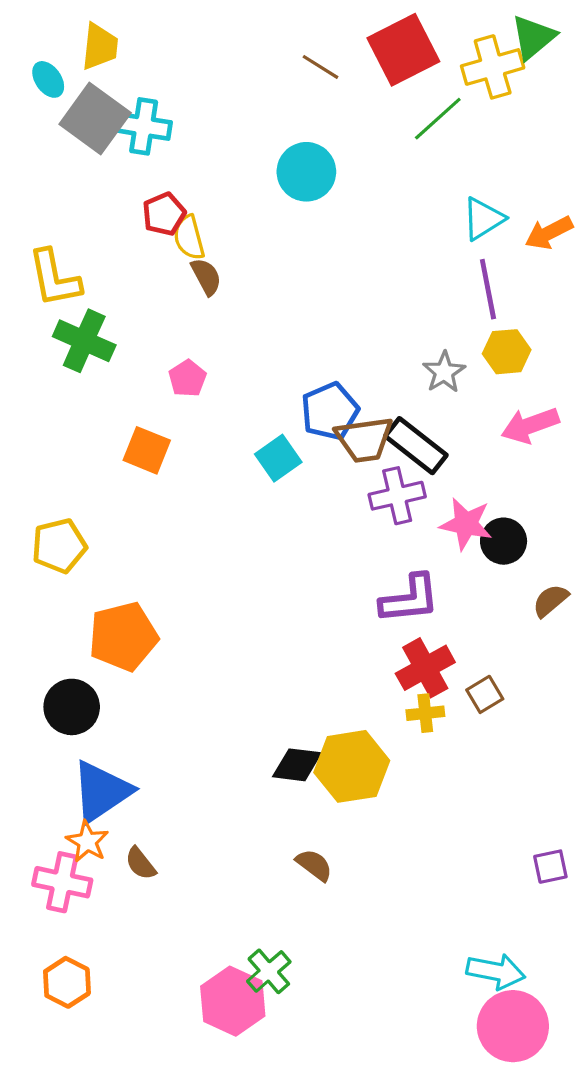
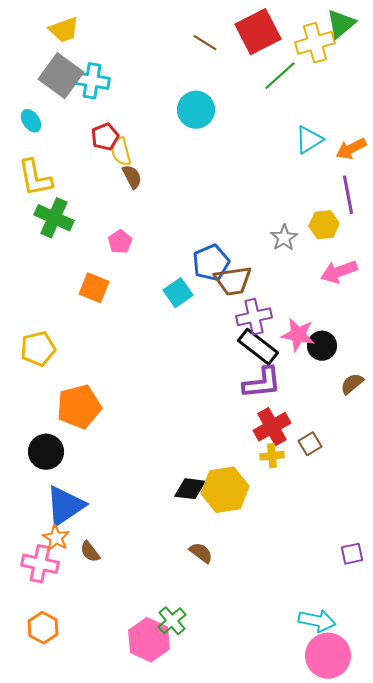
yellow trapezoid: (100, 47) -> (64, 30), turned 64
cyan ellipse: (48, 79) -> (31, 121), moved
purple line: (488, 289) -> (348, 195), moved
black rectangle: (416, 446) -> (258, 347), moved

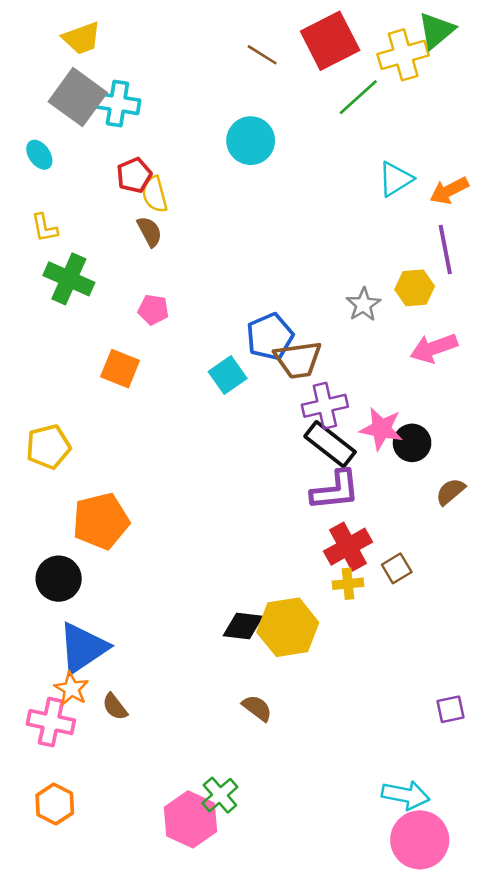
brown semicircle: (132, 177) -> (149, 232), moved
yellow L-shape: (35, 178) -> (44, 228), size x0.6
pink pentagon: (120, 242) -> (153, 310), turned -30

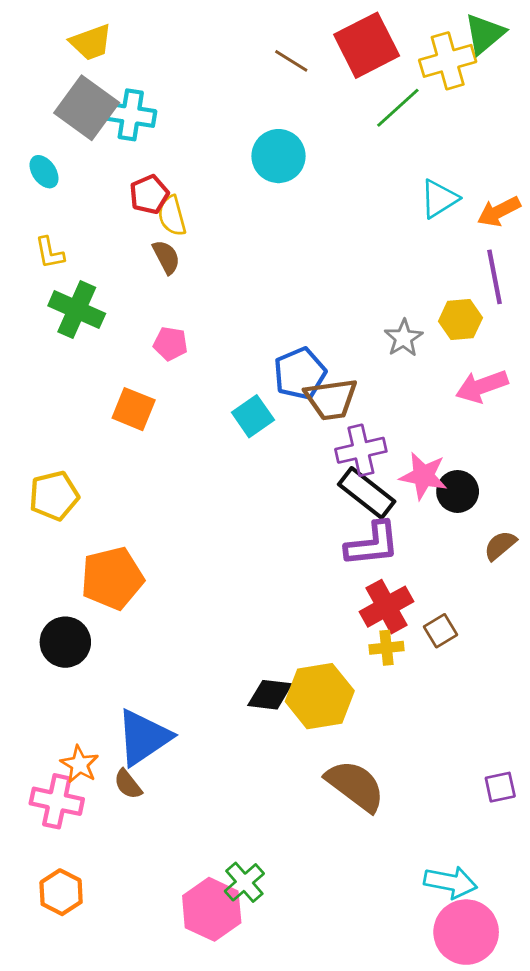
blue triangle: (83, 648) -> (143, 737), moved
brown semicircle: (257, 708) -> (355, 786), moved, size x1.8

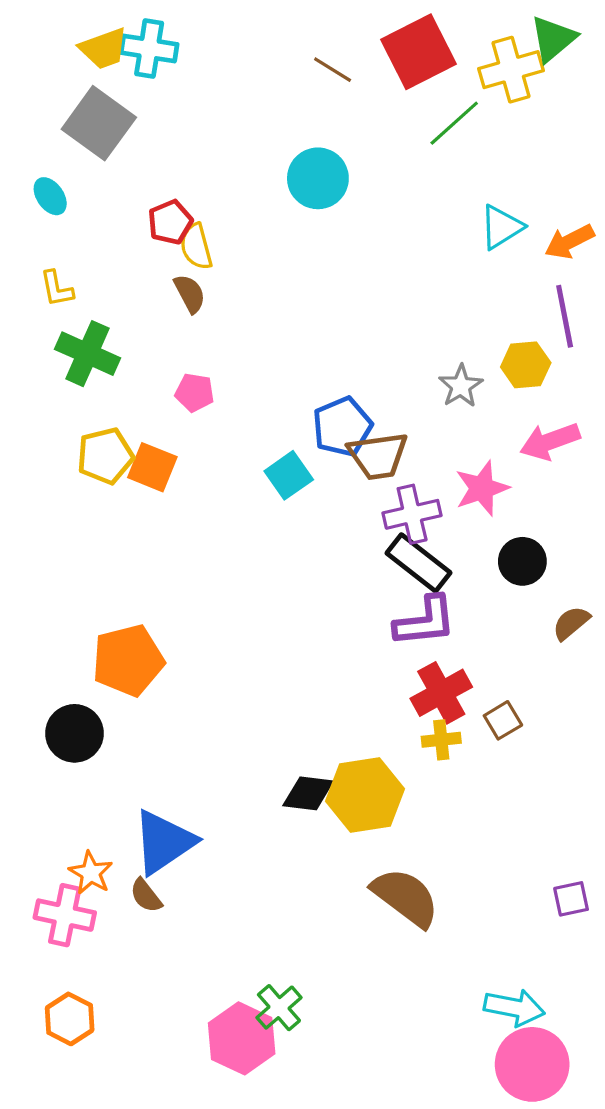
cyan cross: (131, 115) -> (149, 49), moved
pink star: (423, 476) -> (482, 488), moved, turned -30
yellow pentagon: (54, 496) -> (105, 456), moved

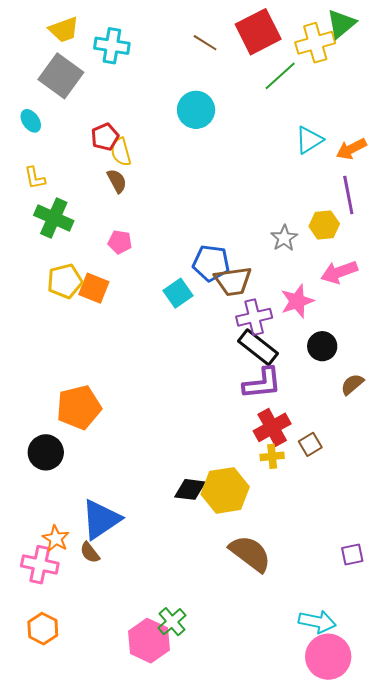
cyan cross: (149, 49) -> (112, 46), moved
blue pentagon: (342, 427) -> (211, 263), turned 30

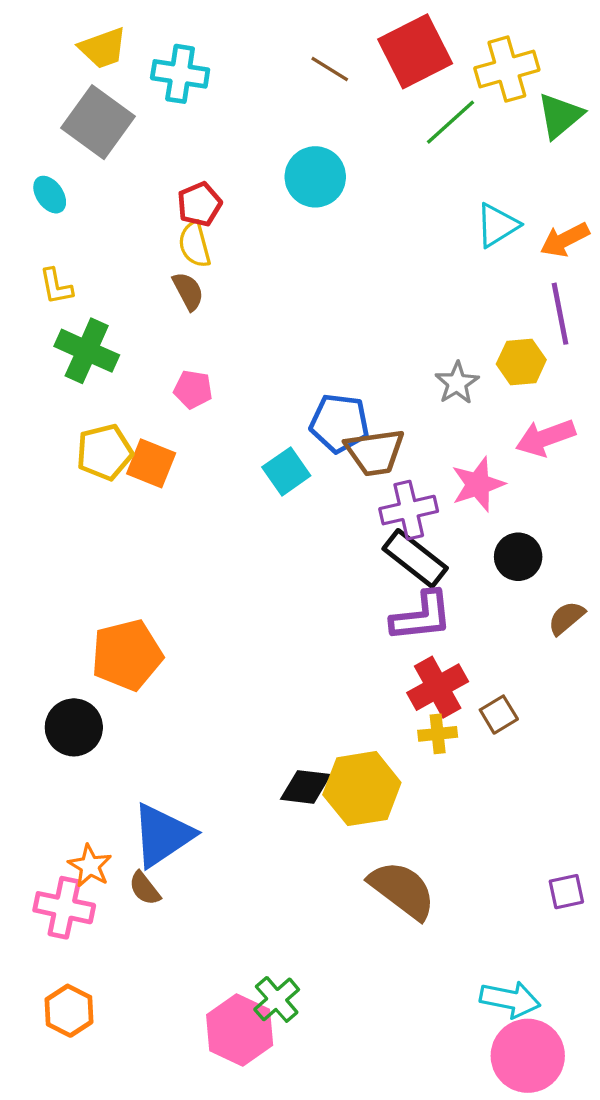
green triangle: (341, 24) -> (560, 116), moved
red pentagon: (105, 137) -> (199, 204), moved

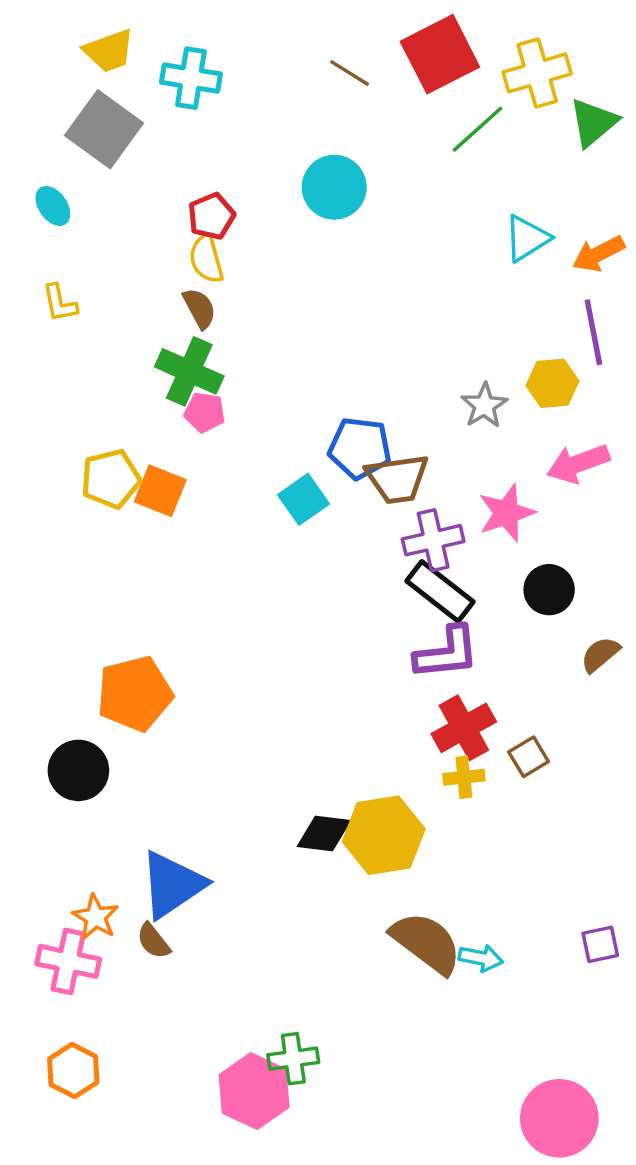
green cross: (87, 351) -> (189, 371), moved
green cross: (277, 999) -> (293, 1059), turned 33
cyan arrow: (510, 999) -> (481, 958), moved, size x0.7

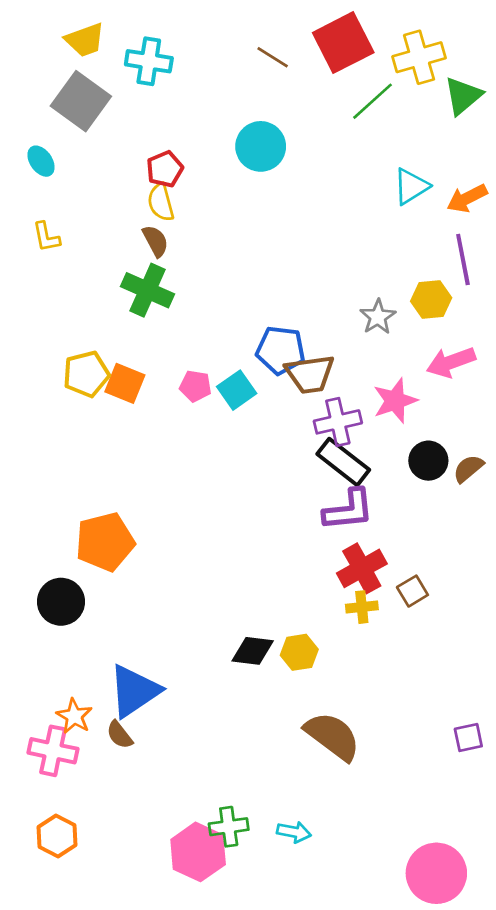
pink pentagon: (205, 412) -> (195, 386), moved
brown semicircle: (600, 654) -> (468, 469), moved
yellow hexagon: (384, 835) -> (299, 652), size x0.6
cyan arrow: (481, 958) -> (294, 832), moved

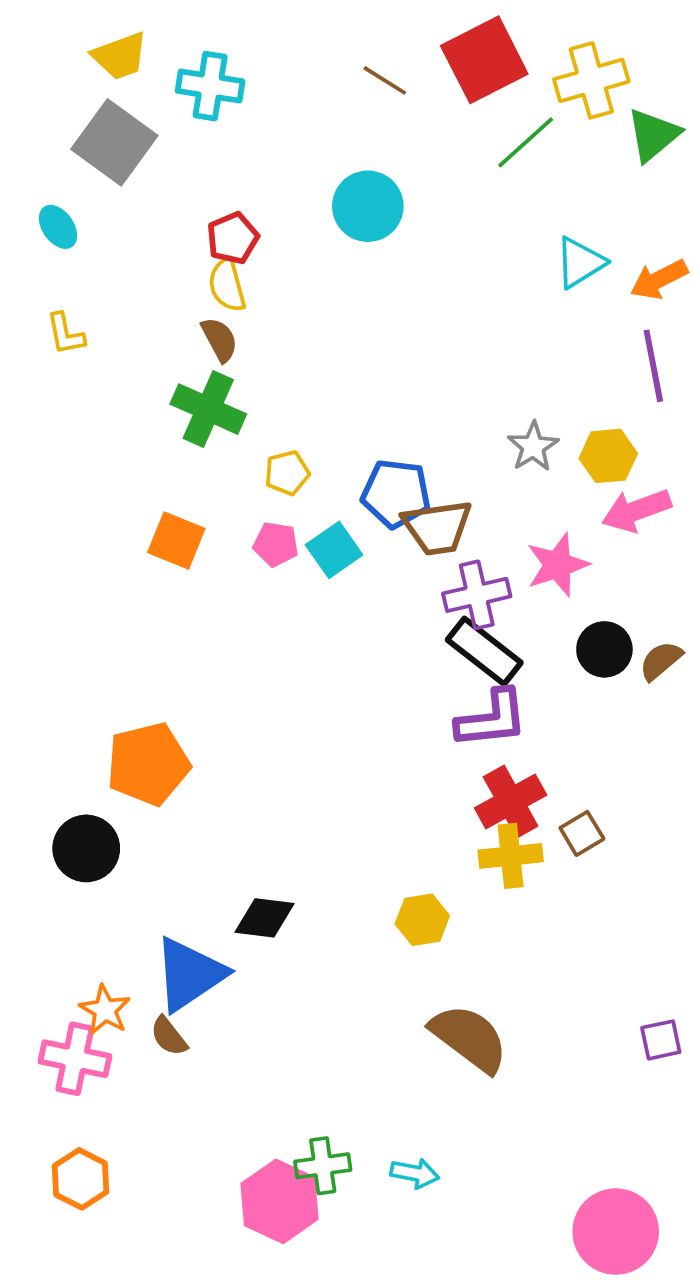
yellow hexagon: (431, 300) -> (608, 456), moved
yellow pentagon: (86, 374) -> (287, 473), moved, size x0.7
yellow cross: (362, 607) -> (511, 856), size x1.4
black diamond: (253, 651) -> (265, 918), moved

